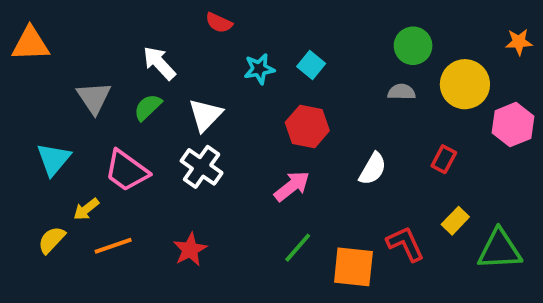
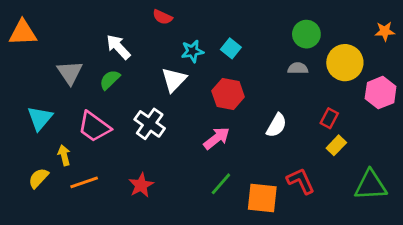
white triangle: (205, 115) -> (174, 80), moved
yellow arrow: (86, 209) -> (64, 155), turned 114
yellow rectangle: (455, 221) -> (336, 145), moved

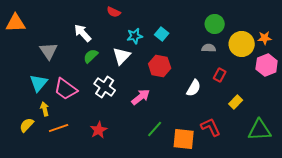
orange star: (385, 31) -> (265, 38), moved
green semicircle: (110, 80) -> (91, 56), moved
cyan triangle: (40, 118) -> (39, 83), moved
red rectangle: (329, 118) -> (220, 75), moved
pink arrow: (217, 138) -> (141, 97), moved

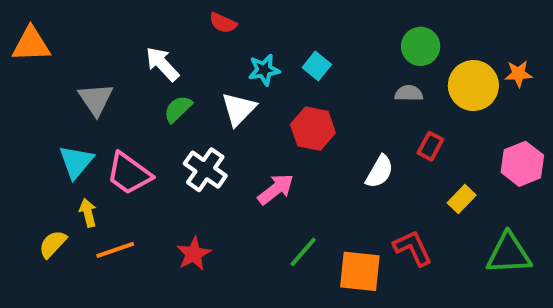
pink hexagon: (267, 65) -> (522, 164), moved

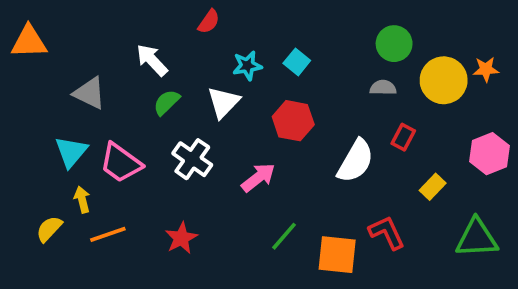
red semicircle: (223, 23) -> (209, 22), turned -80
gray triangle: (96, 99) -> (90, 93), turned -30
white semicircle: (379, 172) -> (356, 161), size x1.4

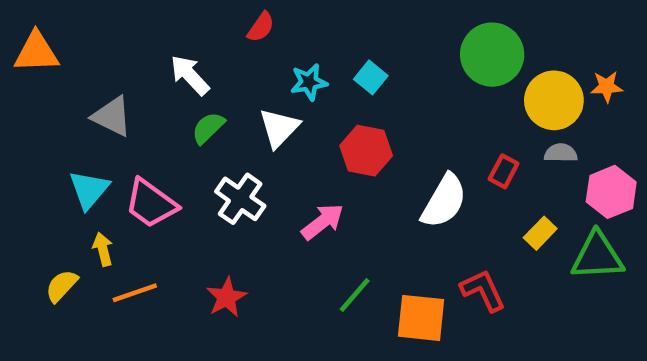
green circle: (394, 44) -> (492, 55), size x1.4
gray semicircle: (383, 88) -> (561, 153), moved
green triangle: (477, 238) -> (597, 256), moved

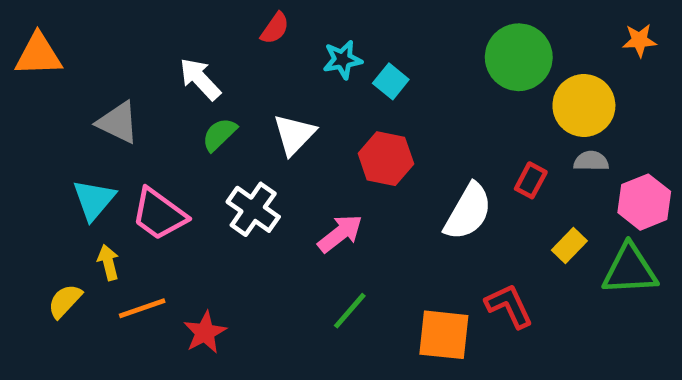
cyan star: (309, 82) -> (342, 60), moved
orange star: (607, 87) -> (639, 40), moved
green line: (355, 295) -> (350, 311), moved
red star: (226, 297) -> (205, 332), moved

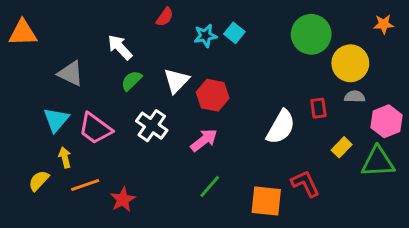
cyan square: (391, 81) -> (234, 33), moved
red hexagon: (386, 159) -> (213, 95), moved
red rectangle: (531, 180) -> (318, 108), turned -36

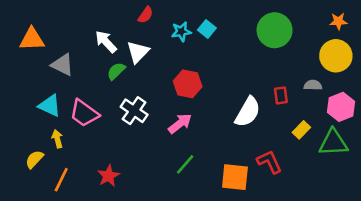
orange triangle: (23, 33) -> (32, 39), moved
yellow circle: (350, 63) -> (336, 56), moved
white triangle: (176, 81) -> (138, 52), moved
cyan triangle: (56, 120) -> (50, 106), turned -45
orange line: (85, 185) -> (61, 180), moved, turned -45

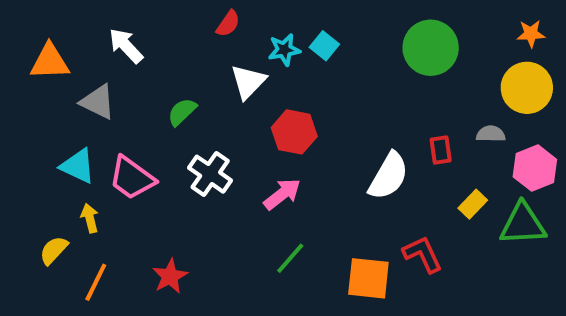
white arrow: (106, 42) -> (126, 46), moved
white triangle: (138, 52) -> (248, 82), moved

